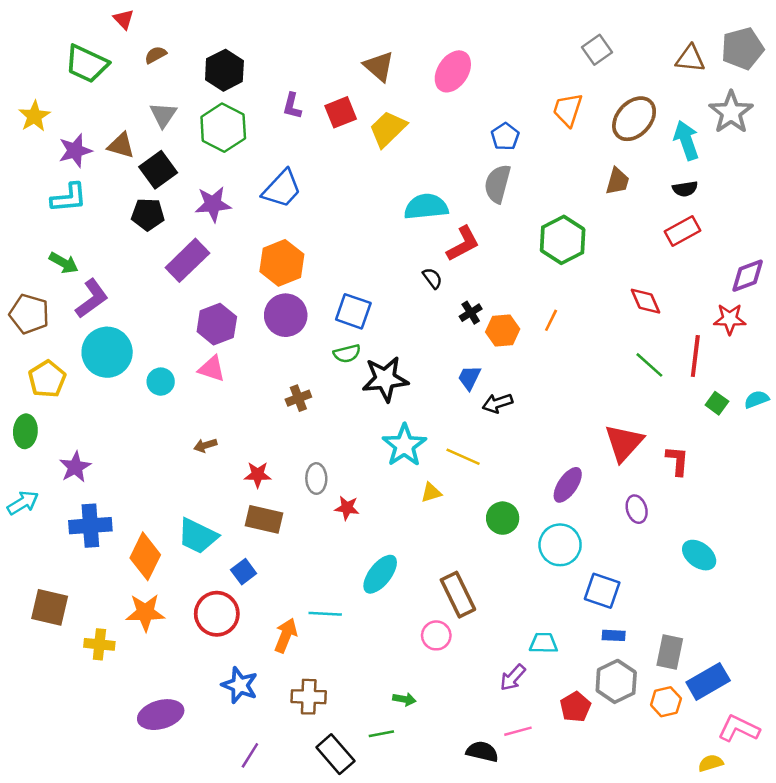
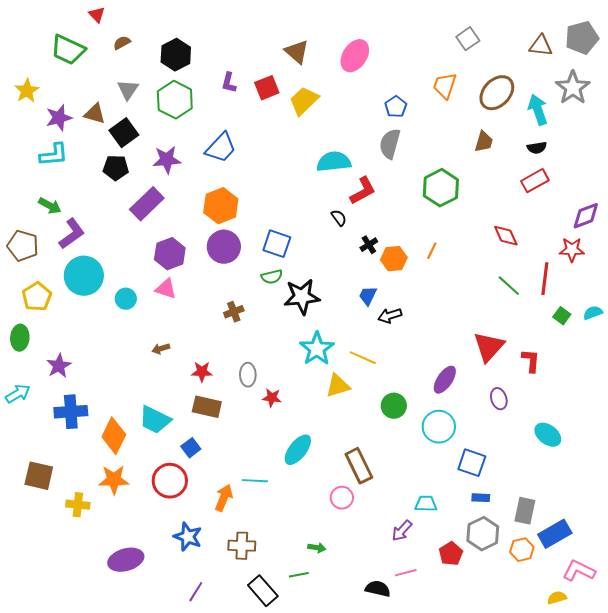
yellow triangle: (431, 493) -> (338, 386), size x1.5

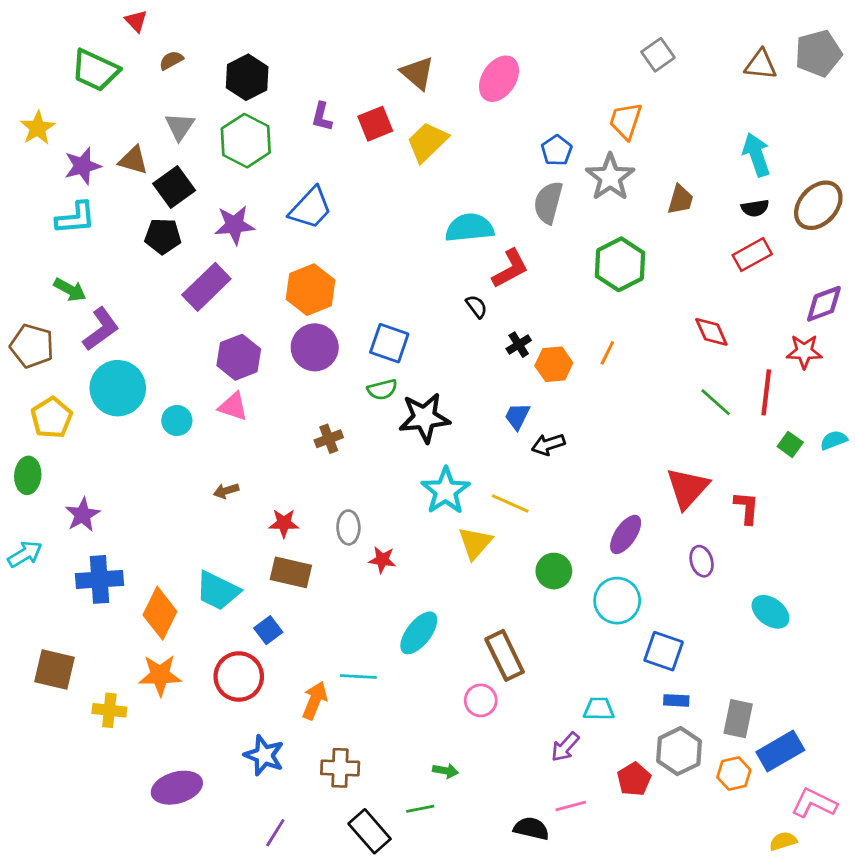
gray star: (573, 88) -> (610, 177), moved
brown ellipse: (497, 93) -> (818, 205), moved
yellow triangle: (338, 386) -> (475, 543), turned -32

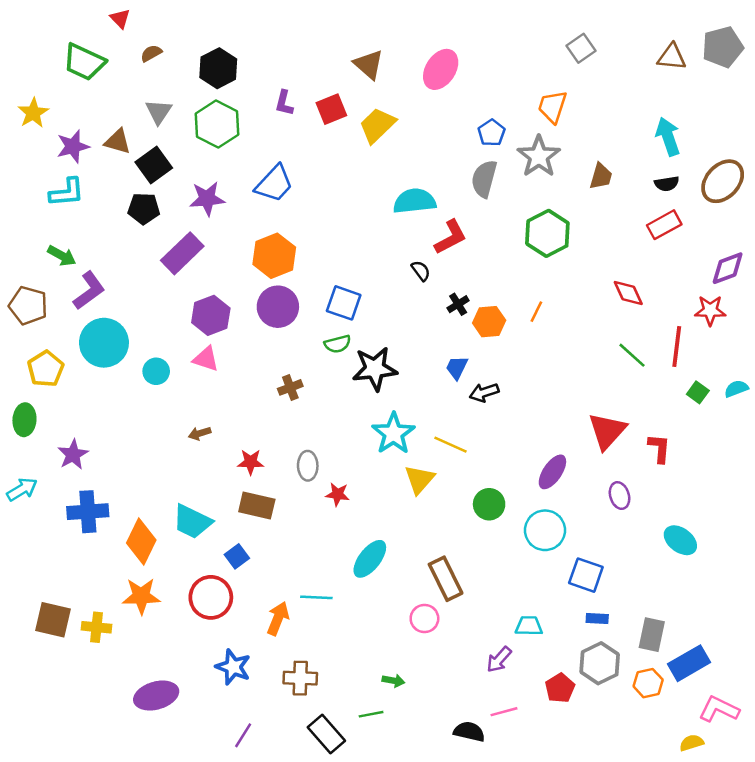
brown square: (54, 669) -> (53, 620), moved

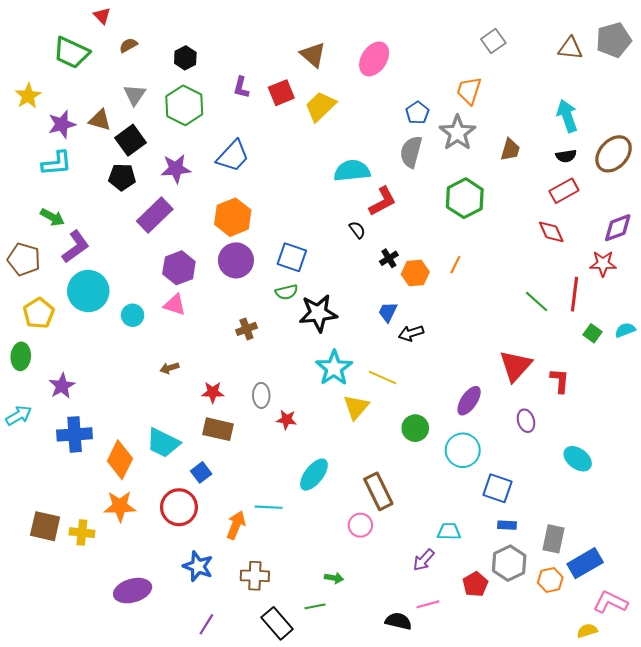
black hexagon: (218, 68) -> (185, 58), size x0.7
red diamond: (628, 293) -> (551, 232), moved

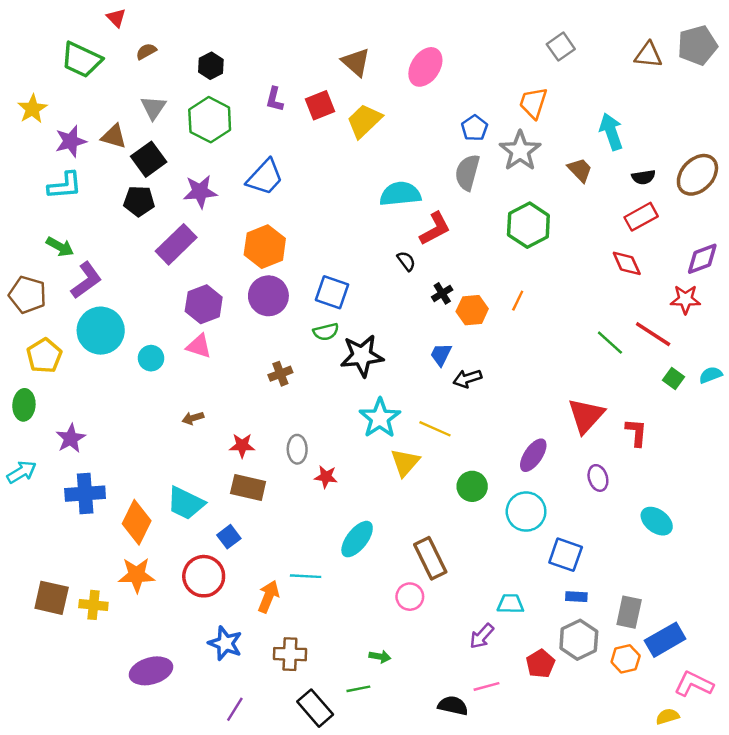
cyan arrow: (567, 116) -> (611, 132), moved
brown trapezoid: (510, 150) -> (580, 170), turned -60
red line: (575, 294) -> (653, 334), turned -64

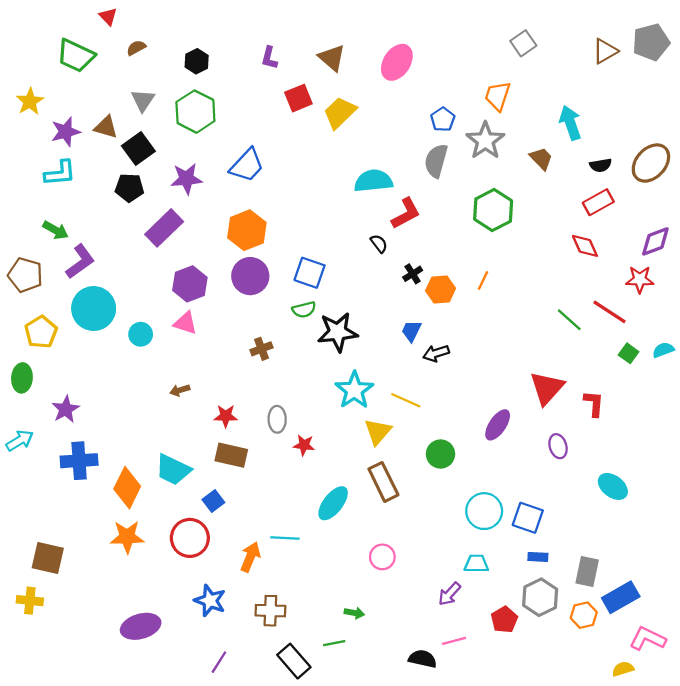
brown triangle: (648, 55) -> (605, 51), turned -36
purple L-shape: (274, 99) -> (269, 58), moved
cyan circle: (526, 512) -> (484, 511), moved
brown rectangle: (430, 558) -> (383, 482), moved
yellow cross: (93, 605) -> (30, 601), moved

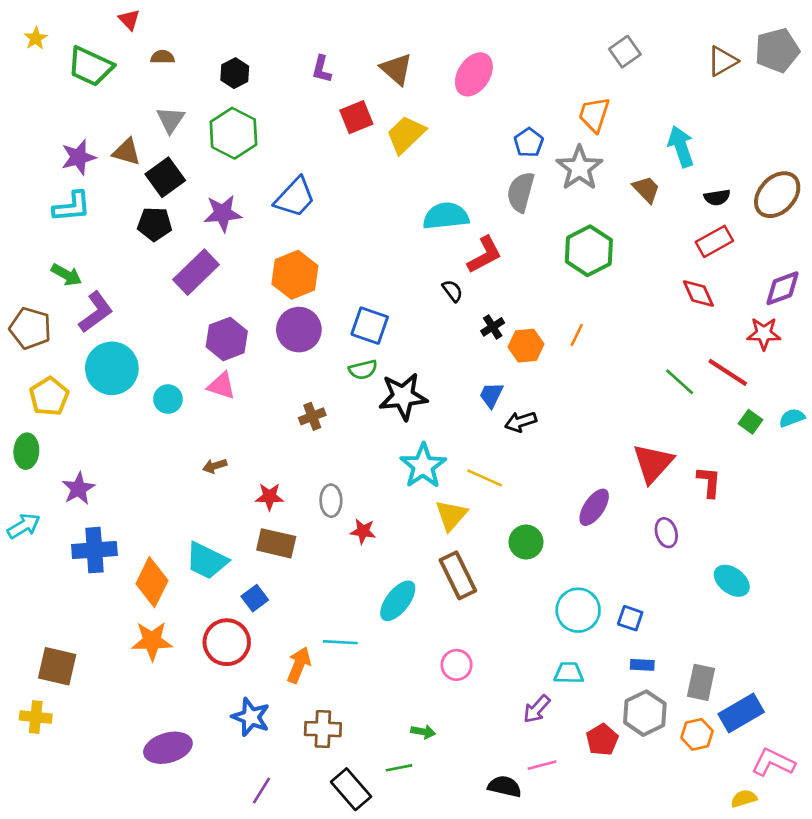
brown semicircle: (136, 48) -> (163, 57), turned 30
yellow star: (30, 101) -> (36, 38), moved, size x0.7
blue square: (528, 518) -> (630, 618), size x0.7

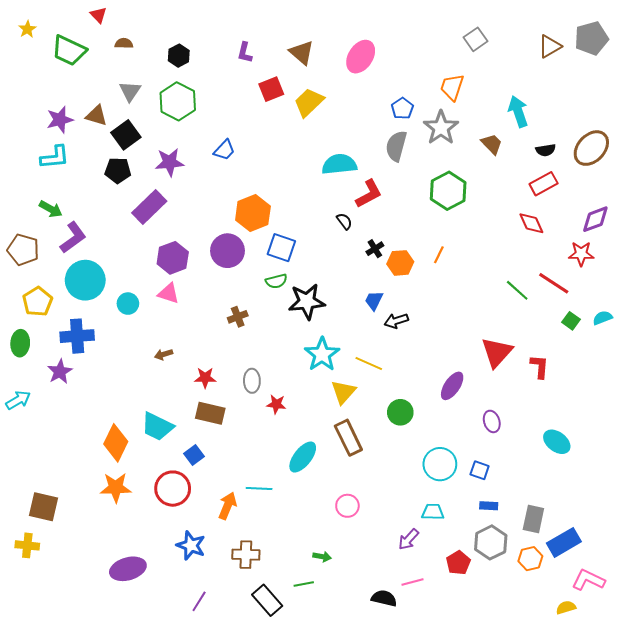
blue trapezoid: (295, 197) -> (224, 150), size x0.7
orange hexagon: (295, 275) -> (253, 213), moved
purple ellipse: (666, 533) -> (492, 421), moved
blue cross: (94, 550) -> (77, 336), moved

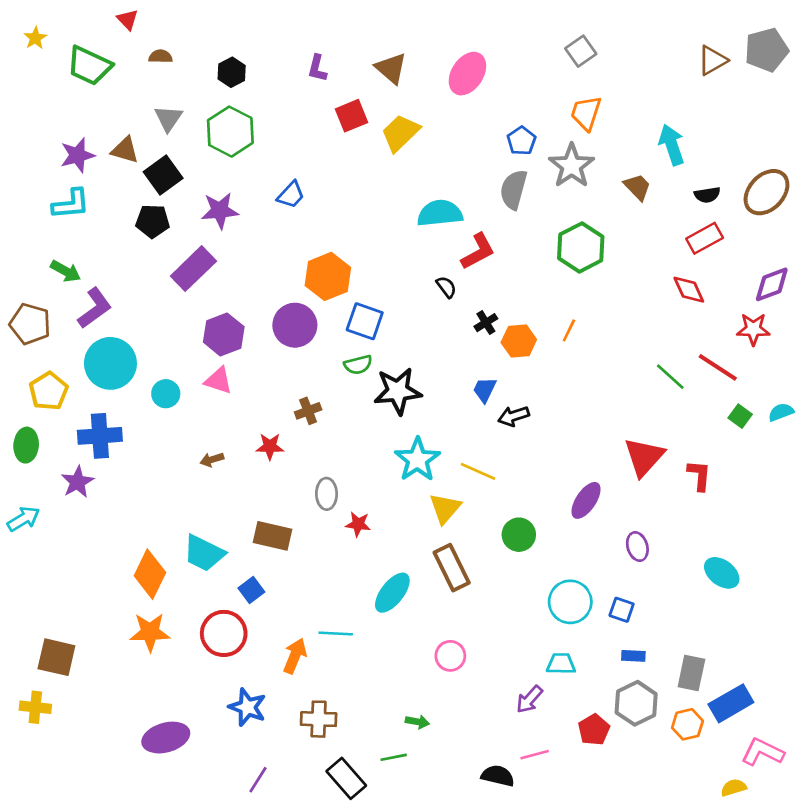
gray square: (475, 39) -> (581, 51), moved
red star: (205, 378) -> (270, 446), moved

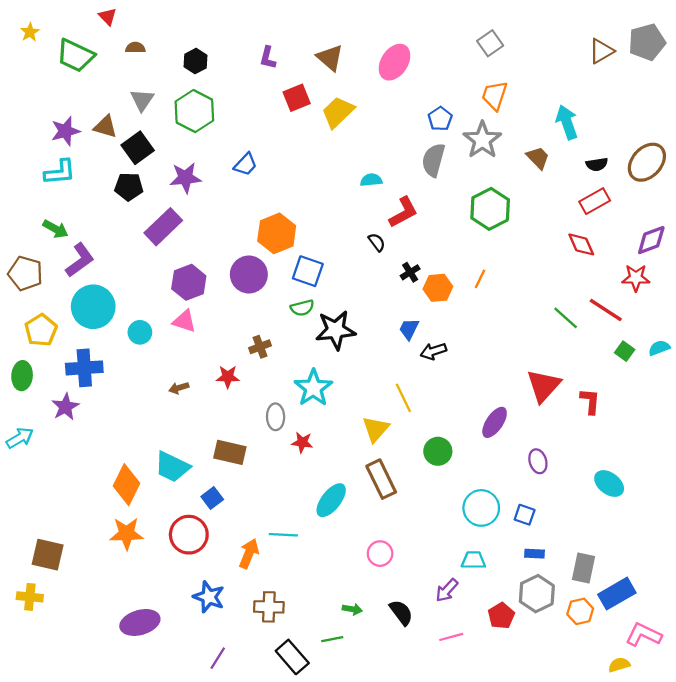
cyan semicircle: (440, 213) -> (371, 180), size x0.6
cyan star: (417, 460) -> (313, 388), moved
yellow line: (478, 471) -> (403, 398), turned 40
black semicircle: (498, 776) -> (401, 612), moved, turned 40

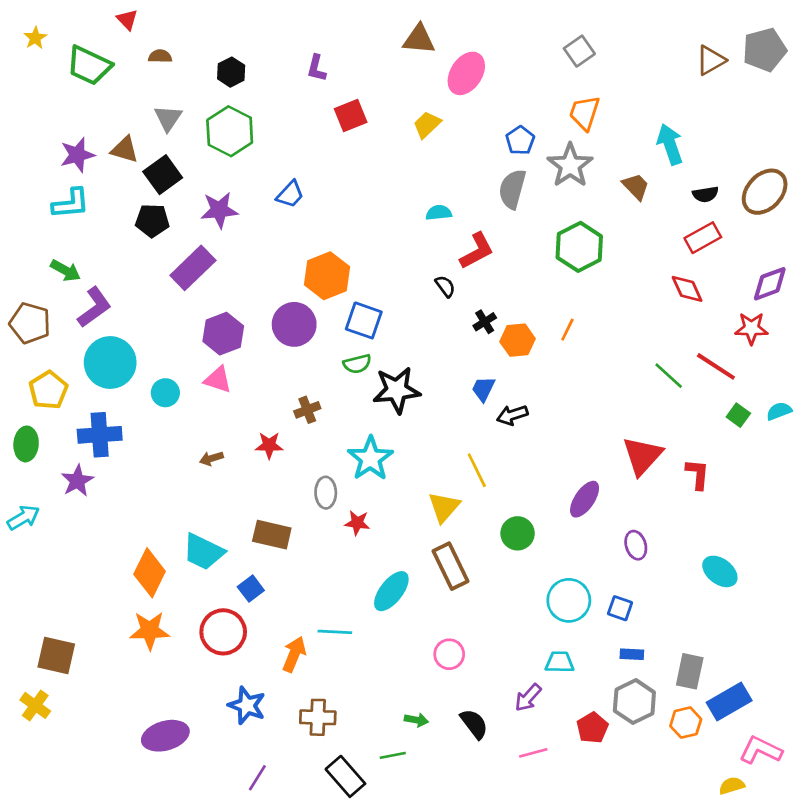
brown triangle: (330, 58) -> (419, 39), moved, turned -36
yellow trapezoid: (338, 112) -> (427, 125), moved, size x0.7
yellow cross: (30, 597) -> (35, 705), turned 30

